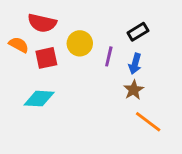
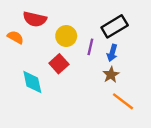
black rectangle: (138, 32) -> (115, 26), size x1.5
red square: (46, 58) -> (59, 64), moved, turned -30
cyan diamond: (39, 99) -> (32, 82), turned 75

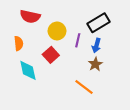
orange semicircle: (15, 37) -> (19, 43), moved, turned 56
orange line: (123, 101) -> (84, 87), moved

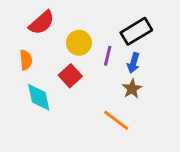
red semicircle: (30, 16) -> (42, 23), turned -54

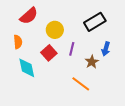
purple line: (108, 56) -> (72, 49), moved
blue arrow: (133, 63) -> (106, 49), moved

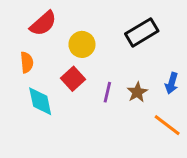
purple line: (72, 49) -> (107, 92), moved
blue arrow: (106, 49) -> (172, 83), moved
orange line: (81, 84) -> (167, 125), moved

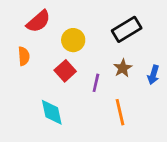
brown star: (137, 92) -> (123, 68), moved
cyan diamond: (40, 101) -> (52, 112), moved
orange line: (167, 125) -> (120, 112), moved, turned 40

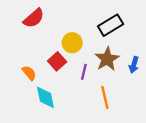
yellow circle: (73, 40) -> (72, 43), moved
orange semicircle: (24, 56) -> (29, 73), moved, turned -35
brown star: (123, 68) -> (107, 59), size x1.5

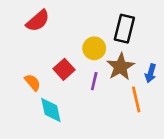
black rectangle: (111, 25) -> (124, 29), turned -45
yellow circle: (72, 43) -> (94, 48), moved
orange line: (105, 97) -> (136, 99), moved

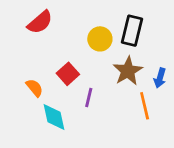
yellow circle: (94, 48) -> (100, 39), moved
purple line: (94, 81) -> (89, 97), moved

